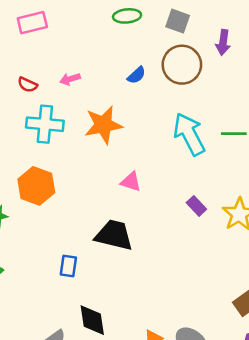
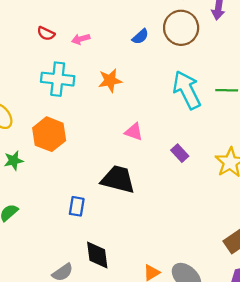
red semicircle: (28, 85) -> (46, 34), moved
orange star: (103, 125) -> (110, 81), size x0.7
purple rectangle: (196, 206) -> (180, 153), moved

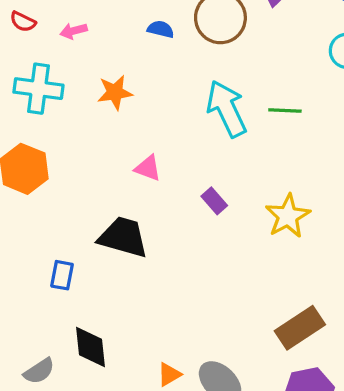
blue semicircle: (140, 37) -> (161, 29), turned -126

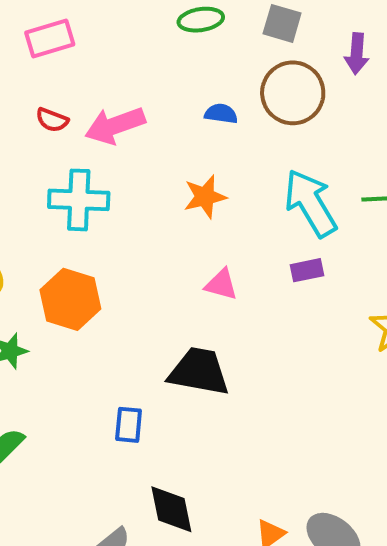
pink arrow: (74, 31) -> (115, 125), size x1.8
orange star: (115, 92) -> (205, 197), moved
purple rectangle: (214, 201) -> (307, 270), moved, turned -55

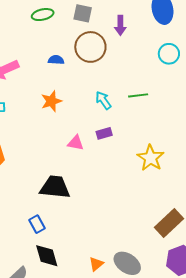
cyan arrow: (311, 203) -> (103, 100), size x0.6
pink triangle: (221, 285) -> (76, 143), moved
blue rectangle: (129, 425) -> (37, 224), moved, turned -30

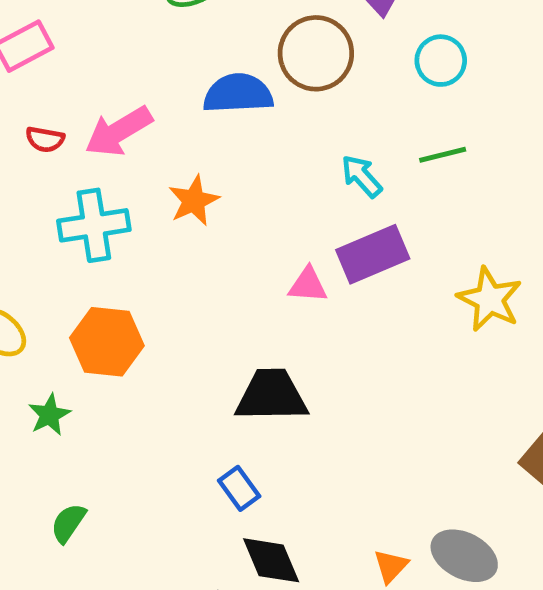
cyan circle: (169, 54) -> (441, 61), moved
blue semicircle: (56, 60) -> (238, 94), size x1.8
orange star: (51, 101) -> (194, 201), moved
purple rectangle: (104, 133) -> (373, 254), size x1.8

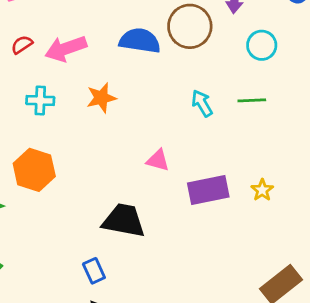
red semicircle: (45, 139) -> (22, 45), turned 125
cyan cross: (94, 225) -> (40, 100), size x0.7
purple rectangle: (373, 254) -> (208, 190), moved
yellow star: (490, 299) -> (262, 190), size x0.6

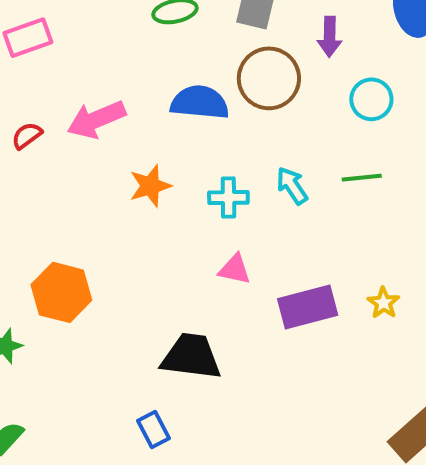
red semicircle: (22, 45) -> (27, 136), moved
cyan cross: (40, 100) -> (228, 198), moved

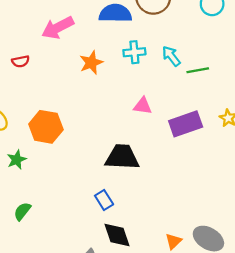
red semicircle: (27, 136) -> (21, 61), moved, turned -150
green line: (362, 178) -> (198, 70), moved
cyan cross: (228, 198) -> (134, 52), moved

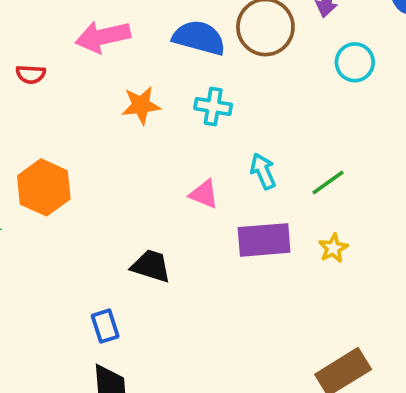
cyan arrow: (171, 56) -> (263, 171), moved
green line: (198, 70) -> (328, 183), moved, turned -40
black trapezoid: (122, 157) -> (151, 266), size x0.7

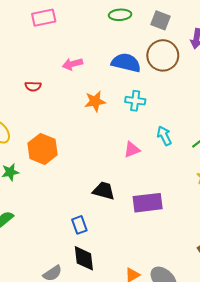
pink arrow: (103, 37) -> (73, 64), size x0.7
pink triangle: (204, 194) -> (132, 150), turned -42
purple rectangle: (264, 240) -> (148, 203), moved

